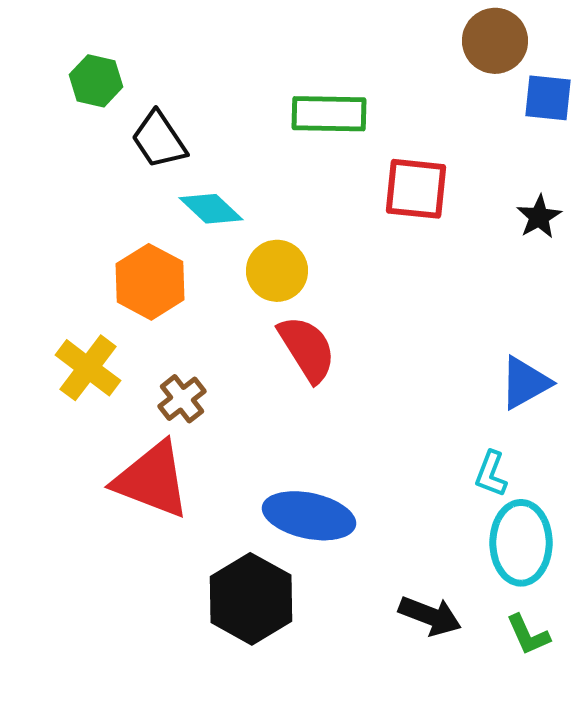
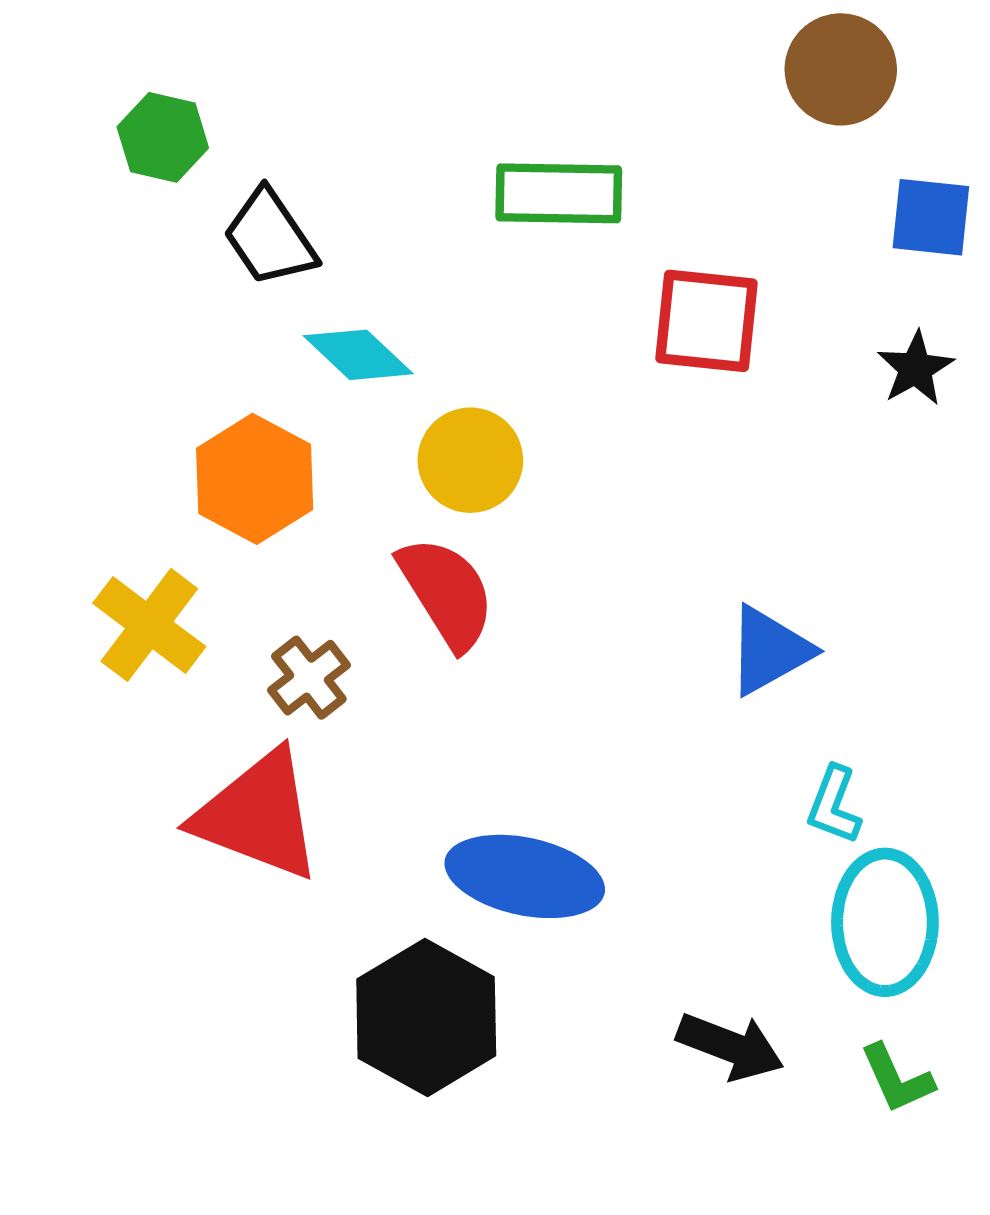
blue square: (548, 98) -> (931, 217), moved
red semicircle: (307, 349) -> (447, 593), moved
blue triangle: (525, 383) -> (769, 650), moved

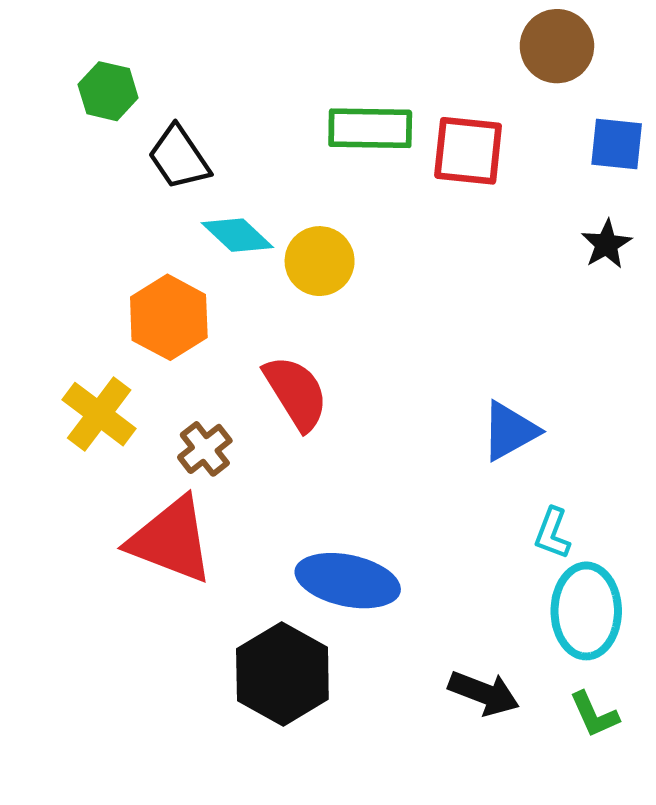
red square: (707, 321) -> (468, 151), moved
yellow circle: (470, 460) -> (320, 261), moved

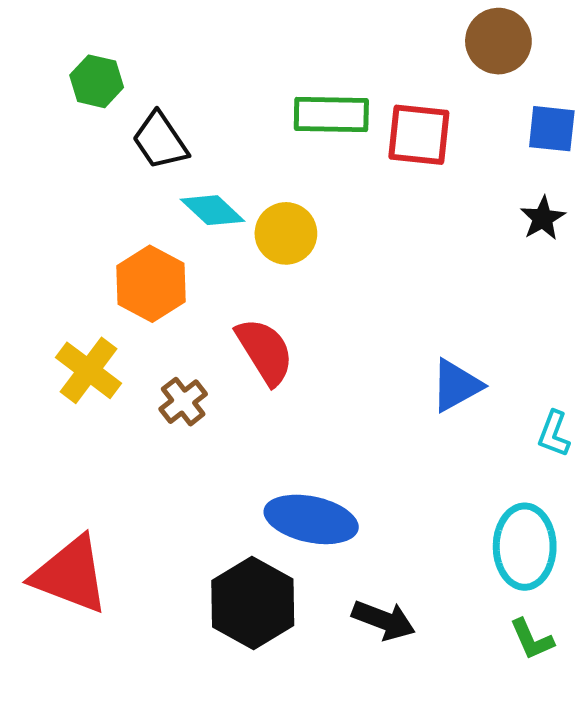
cyan L-shape: (552, 533) -> (554, 434), moved
red triangle: (171, 540) -> (70, 575), moved
black arrow: (484, 693) -> (384, 620), moved

